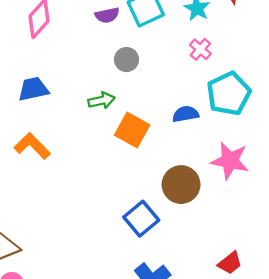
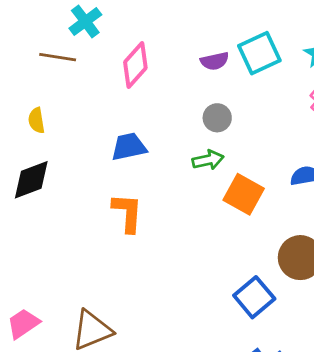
gray circle: (126, 60) -> (217, 118), moved
orange L-shape: (32, 146) -> (128, 213), turned 48

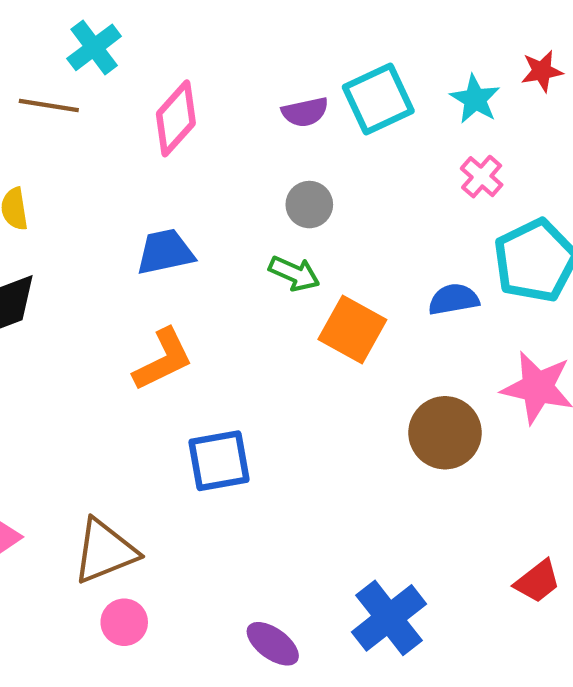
green arrow: (208, 160) -> (294, 273), turned 36
orange L-shape: (128, 213) -> (163, 360), turned 60
blue square: (254, 297) -> (219, 461), moved, turned 30

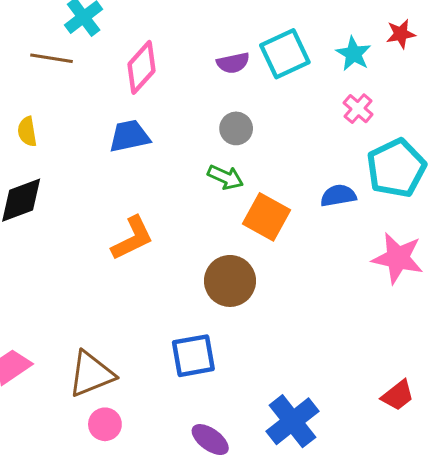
blue trapezoid: (165, 252) -> (129, 136), moved
brown circle: (445, 433) -> (230, 281), moved
blue square: (219, 461) -> (193, 356), moved

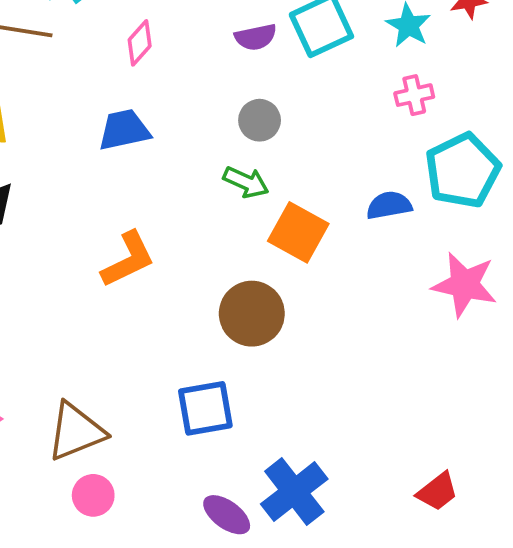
pink diamond: (142, 67) -> (140, 43), size x0.7
pink cross: (358, 109) -> (414, 95), turned 36
red trapezoid: (398, 395) -> (437, 492), moved
blue cross: (292, 421) -> (294, 492), moved

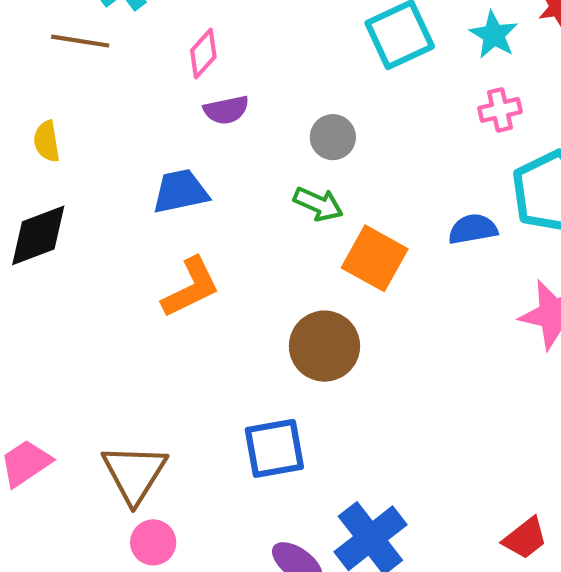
purple semicircle: (256, 37) -> (226, 110), moved
blue trapezoid: (124, 130) -> (180, 191), moved
brown triangle: (76, 432) -> (134, 473), turned -36

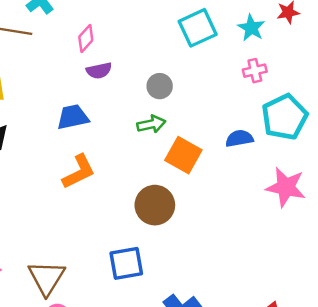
green arrow: (318, 204) -> (151, 124), turned -36

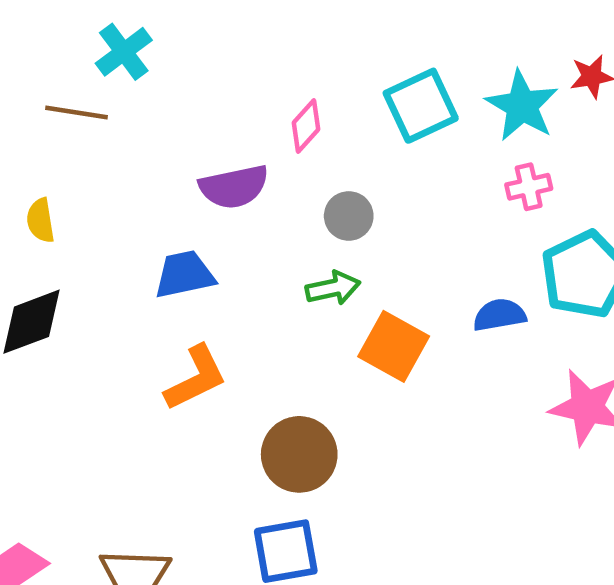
cyan star: (251, 28) -> (522, 106), size x1.4
pink diamond: (86, 38) -> (306, 126), moved
purple semicircle: (99, 71) -> (234, 187), size x1.4
brown circle: (155, 205) -> (299, 454), moved

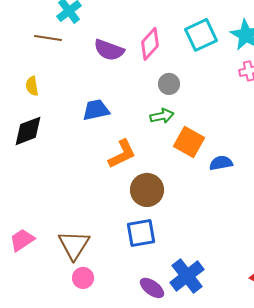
pink diamond: (306, 126) -> (150, 44), size x1.4
purple semicircle: (234, 187) -> (109, 50), moved, turned 32
blue semicircle: (499, 315) -> (221, 163), moved
orange L-shape: (196, 378) -> (122, 154), moved

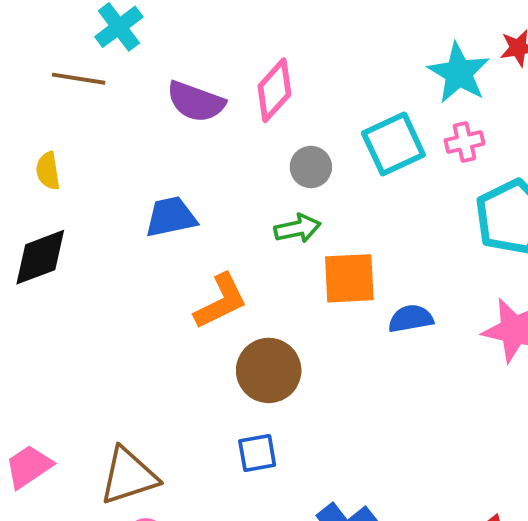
cyan square: (201, 35) -> (393, 144), moved
orange square: (189, 142) -> (349, 278), turned -32
blue square: (141, 233) -> (257, 453), size x0.7
brown triangle: (74, 245) -> (129, 476), turned 40

